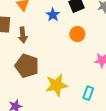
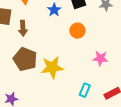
yellow star: (57, 85) -> (52, 67), moved

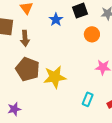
orange circle: (77, 31) -> (92, 34), moved

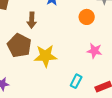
brown arrow: (25, 38) -> (32, 20), moved

